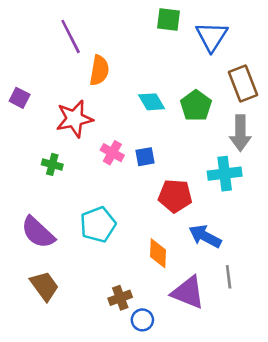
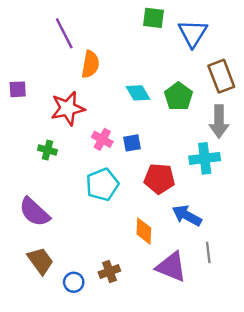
purple square: (20, 98) -> (18, 89), turned -30
cyan pentagon: (98, 225) -> (102, 185), moved
blue circle: (142, 320) -> (74, 282), moved

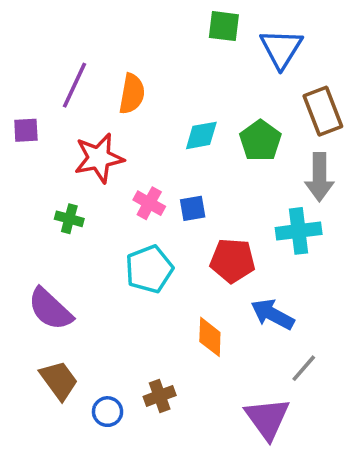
purple line: (64, 33) -> (75, 85), moved, turned 52
cyan diamond: (138, 93) -> (201, 135), turned -70
gray line: (208, 252) -> (304, 368), turned 48
purple triangle: (171, 267) -> (267, 419), moved, turned 32

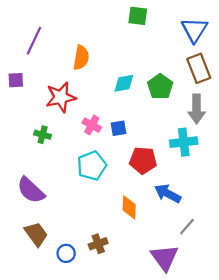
blue triangle: (281, 49) -> (194, 30), moved
purple line: (75, 85) -> (34, 41), moved

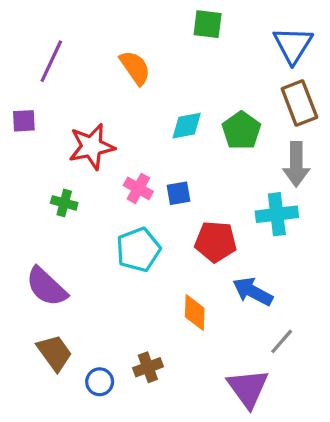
orange semicircle: (81, 58) -> (135, 68), moved, turned -45

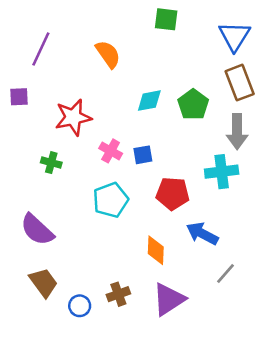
purple triangle: (248, 388) -> (169, 299), moved, turned 33

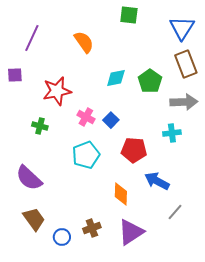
gray arrow: (237, 132) -> (184, 102), turned -92
blue square: (143, 155) -> (111, 120), turned -35
cyan cross: (222, 172) -> (172, 133), size x0.7

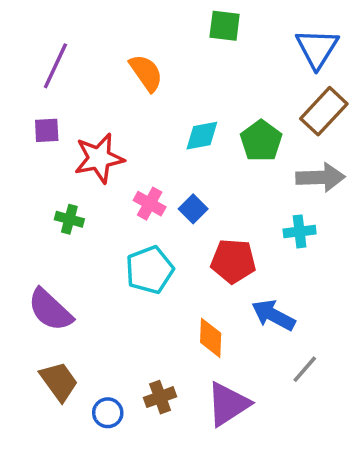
brown rectangle: (186, 64) -> (324, 111), turned 64
purple square: (15, 75) -> (47, 130), moved

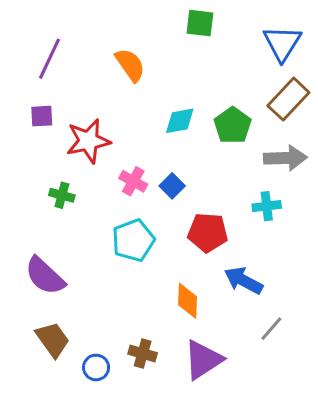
brown cross: (160, 397) -> (143, 353), turned 36

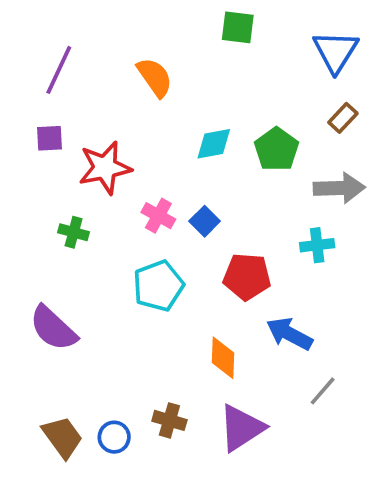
brown rectangle: (288, 99) -> (343, 118), size x0.6
brown trapezoid: (53, 340) -> (62, 437), moved

